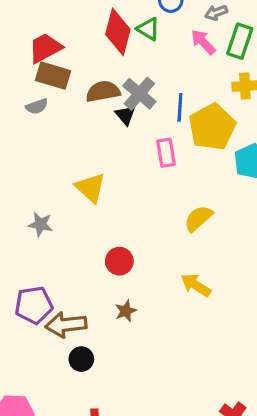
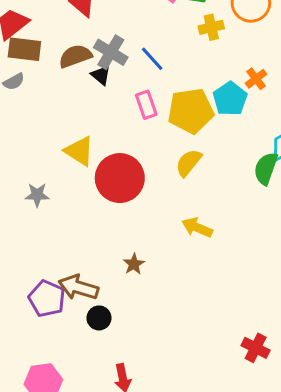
blue line: (180, 107) -> (152, 59), turned -36
yellow pentagon: (212, 127) -> (191, 111), moved, turned 30
red circle: (119, 261) -> (120, 178), moved, size x1.8
purple pentagon: (34, 305) -> (47, 299), moved, turned -30
brown arrow: (66, 325) -> (78, 287), turned 33

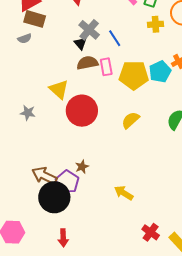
brown semicircle: (75, 56) -> (87, 63), moved
yellow semicircle: (189, 163) -> (130, 120), moved
yellow arrow: (197, 228) -> (124, 193), moved
purple pentagon: (47, 299) -> (67, 182), moved
black circle: (99, 318) -> (54, 197), size x2.0

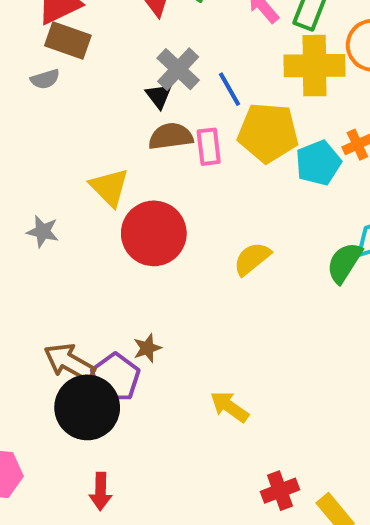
yellow cross: (155, 24) -> (315, 66), size x1.8
yellow pentagon: (134, 75) -> (268, 133), moved
red cross: (151, 232) -> (280, 491), turned 30

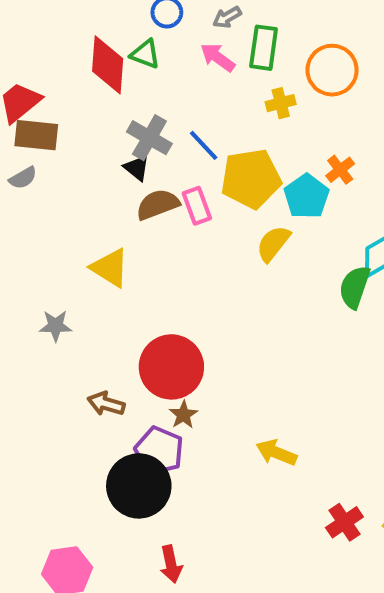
yellow cross: (315, 66) -> (281, 103), size x0.5
red circle: (154, 233) -> (171, 367), moved
yellow semicircle: (252, 259) -> (273, 244), moved
brown arrow: (69, 362) -> (106, 404), moved, size x0.7

